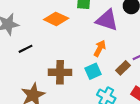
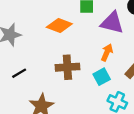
black line: (25, 49) -> (19, 73), moved
brown cross: (60, 72) -> (67, 67), moved

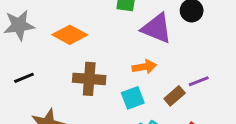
orange diamond: (59, 25) -> (70, 35), moved
orange arrow: (107, 52) -> (144, 67), turned 49

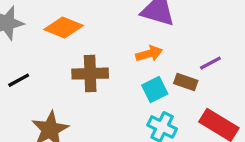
brown rectangle: (175, 96) -> (186, 82), turned 66
cyan square: (133, 98) -> (155, 89), moved

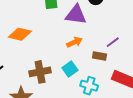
brown cross: (90, 74) -> (40, 72), moved
cyan square: (155, 89) -> (70, 69), moved

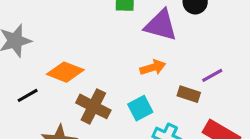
orange diamond: (20, 34) -> (65, 72), moved
brown cross: (40, 72) -> (93, 106), turned 30

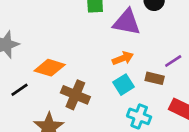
cyan square: (140, 108) -> (123, 85), moved

